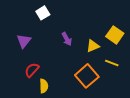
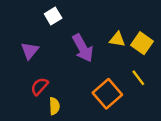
purple arrow: (67, 39) -> (83, 48), size x1.6
yellow triangle: (93, 46) -> (117, 39), moved, turned 32
yellow line: (112, 63) -> (138, 78), turned 32

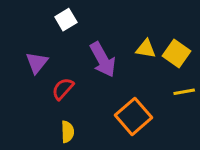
yellow line: (138, 78) -> (184, 92), moved, turned -63
red semicircle: (40, 86) -> (63, 89), moved

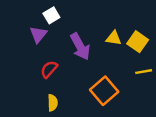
purple triangle: (37, 63) -> (38, 35), moved

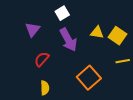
white square: (51, 15) -> (62, 13), moved

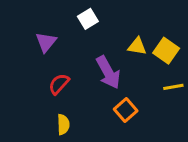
purple arrow: (68, 40) -> (108, 72), moved
orange square: (89, 78) -> (126, 110), size x0.7

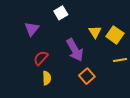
yellow triangle: (137, 46) -> (95, 32), turned 48
yellow semicircle: (63, 124) -> (47, 78), moved

